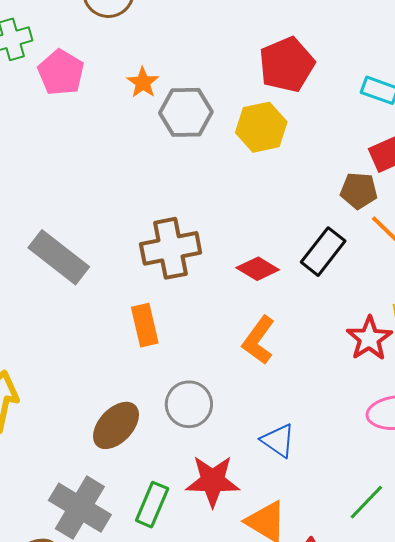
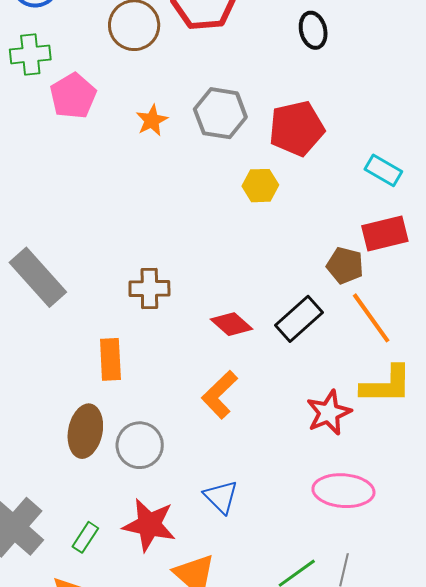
gray hexagon: (186, 112) -> (220, 113), moved
yellow hexagon: (261, 127) -> (260, 186), size x0.7
brown cross: (171, 248) -> (149, 288), size x0.7
brown ellipse: (116, 425) -> (85, 431), moved, turned -42
green rectangle: (152, 505) -> (85, 537), size x0.7

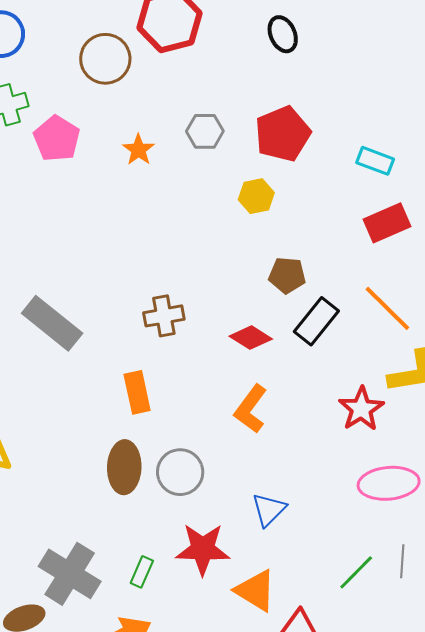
gray hexagon: (220, 113) -> (205, 131), size x0.7
brown pentagon: (345, 265) -> (287, 275), moved
blue triangle: (221, 497) -> (269, 510), turned 39

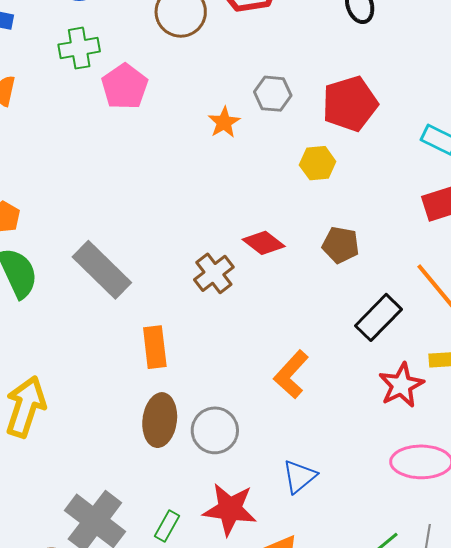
orange star: (138, 150) -> (224, 122), moved
brown cross: (164, 316) -> (214, 273), turned -33
black rectangle: (316, 321) -> (378, 317), moved
red diamond: (251, 338) -> (264, 243), moved
orange rectangle: (137, 392) -> (155, 347), moved

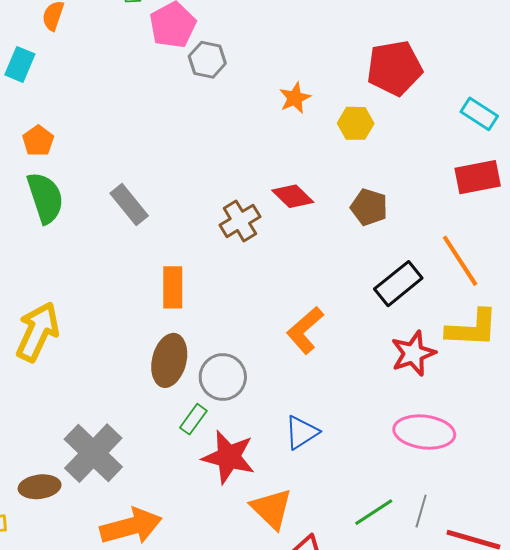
gray hexagon: (273, 94) -> (207, 60), moved
orange star: (224, 122) -> (295, 98), moved
gray rectangle: (102, 270) -> (129, 204), size x0.7
green rectangle: (167, 526) -> (193, 419), moved

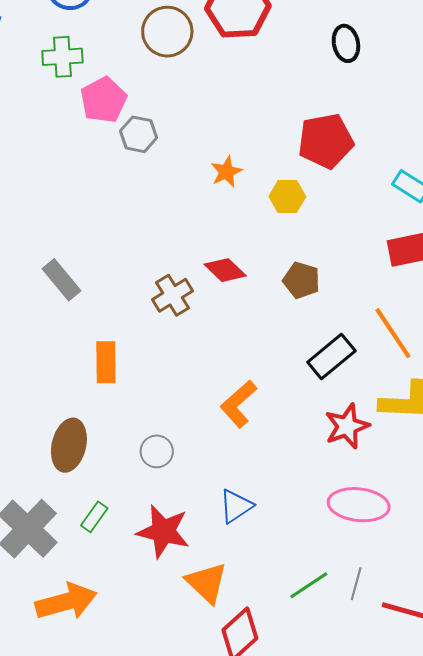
brown ellipse: (169, 360) -> (69, 445), moved
gray circle: (223, 377) -> (157, 451), size x0.7
green rectangle: (193, 419) -> (94, 517), moved

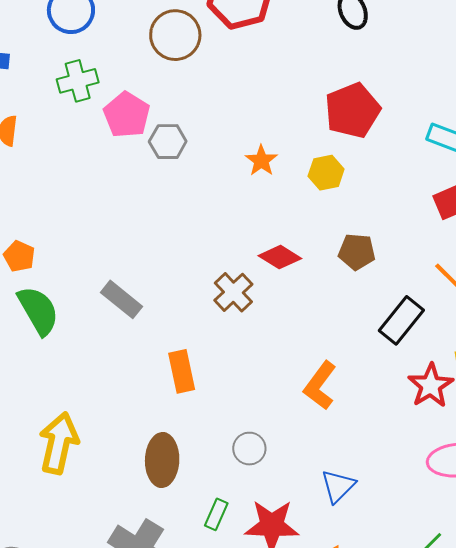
green rectangle: (94, 517) -> (216, 514), moved

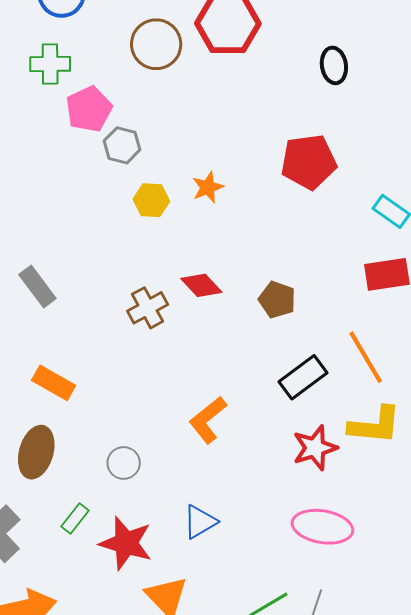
yellow hexagon: (326, 173) -> (151, 200), moved
orange rectangle: (182, 371) -> (54, 383), moved, turned -63

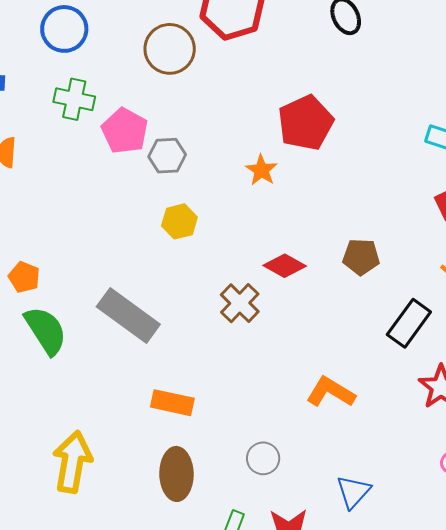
green cross: (50, 64) -> (74, 99), turned 30
red pentagon: (309, 162) -> (306, 123), moved
yellow hexagon: (151, 200) -> (179, 221), moved
gray rectangle: (37, 287) -> (128, 315), size x1.5
orange L-shape: (208, 420) -> (331, 392), turned 87

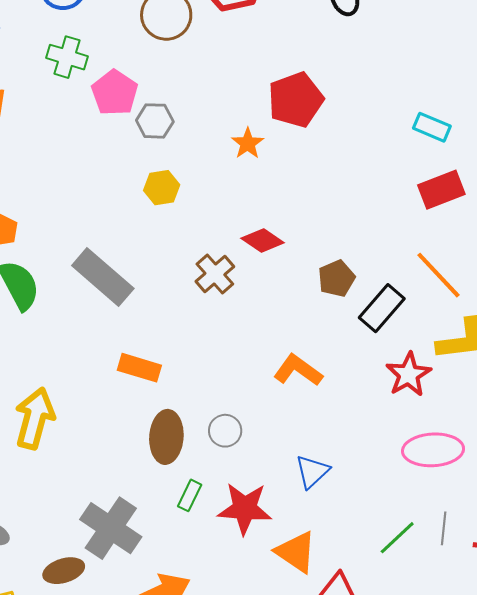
brown pentagon: (361, 257) -> (336, 278), moved, turned -30
brown ellipse: (176, 474) -> (166, 437), moved

